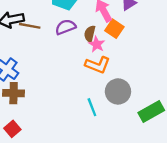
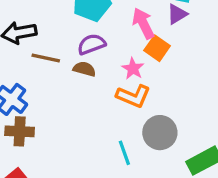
brown line: (30, 26) -> (46, 58), moved
brown semicircle: (90, 34) -> (84, 69), moved, turned 91

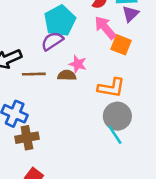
purple semicircle: (92, 44) -> (52, 41), moved
pink star: (133, 69) -> (78, 64), moved
gray circle: (160, 133) -> (117, 116), moved

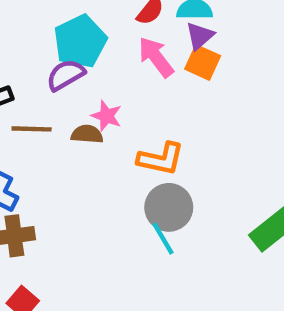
orange square: (121, 45) -> (203, 62), moved

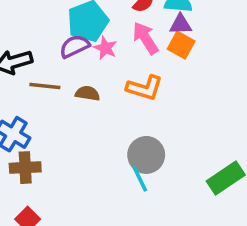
purple triangle: (200, 36) -> (181, 24), turned 35
pink star: (107, 116) -> (105, 48), moved
orange L-shape: (161, 159) -> (145, 88), moved

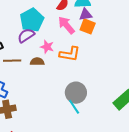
pink star: (105, 48) -> (47, 47), moved

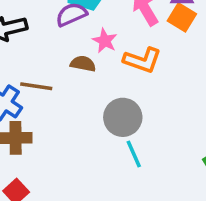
brown line: (12, 61) -> (36, 86), moved
gray circle: (76, 93) -> (123, 117), moved

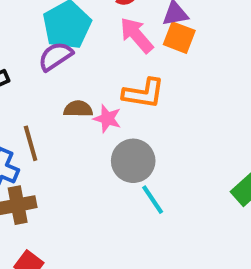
pink star: (105, 41) -> (107, 119), moved
brown line: (36, 86) -> (31, 143), turned 76

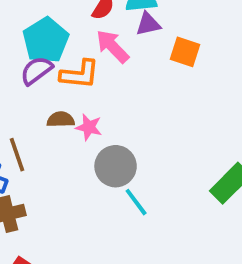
orange square: (179, 38) -> (185, 52), moved
orange L-shape: (144, 93) -> (80, 74), moved

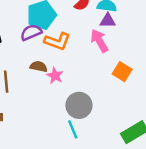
pink arrow: (112, 46) -> (99, 41), moved
orange square: (185, 52) -> (122, 72), moved
gray circle: (116, 166) -> (79, 105), moved

